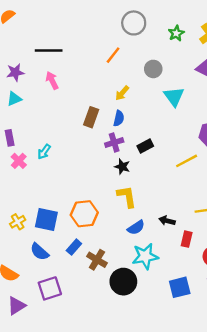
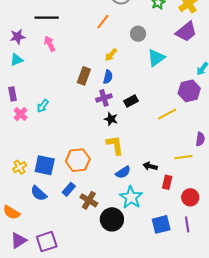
cyan triangle: (174, 97) -> (156, 58), turned 30
cyan star: (145, 256) -> (131, 197), turned -30
purple square: (50, 288) -> (47, 242), moved

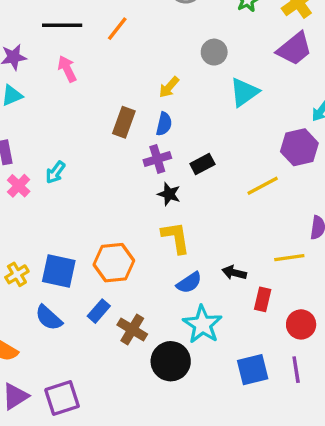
orange line: (103, 22) -> (117, 29), moved

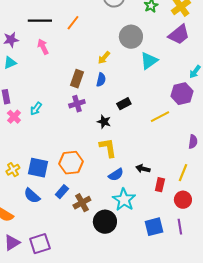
gray circle: (214, 52) -> (131, 37), size x1.5
purple cross: (157, 159) -> (77, 104), moved
yellow line: (289, 258) -> (183, 173), moved, turned -60
brown cross: (132, 329) -> (82, 203), turned 30

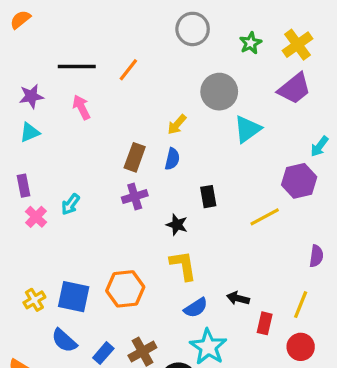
black rectangle: (124, 104) -> (208, 197), turned -72
blue rectangle: (62, 192) -> (103, 353), moved

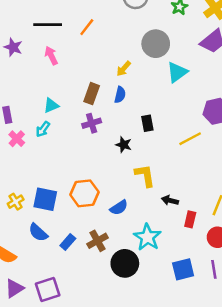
purple star: (31, 96) -> (13, 47), turned 30
cyan triangle: (30, 132) -> (51, 105), moved
yellow L-shape: (183, 265) -> (145, 175), moved
blue semicircle: (196, 308) -> (119, 208), moved

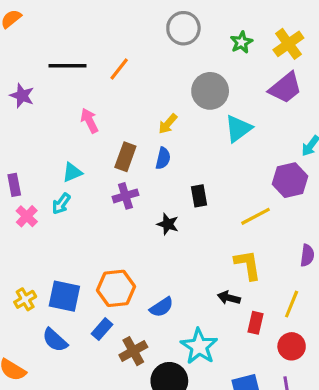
pink arrow: (51, 56) -> (89, 121), moved
yellow L-shape: (145, 175) -> (248, 265), moved
blue rectangle: (68, 242) -> (102, 329), moved

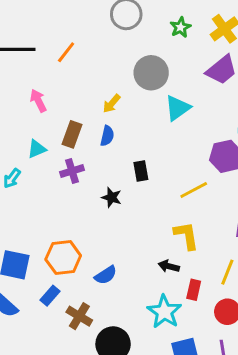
cyan triangle: (72, 172) -> (37, 149), moved
cyan star: (199, 346) -> (164, 312), moved
brown cross: (133, 351) -> (79, 316), turned -30

